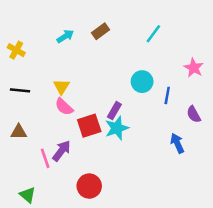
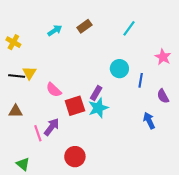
yellow triangle: (62, 87) -> (29, 73), moved

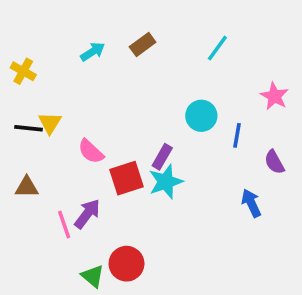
green triangle: (23, 164) -> (93, 276), moved

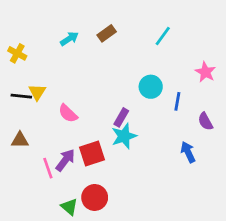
red square: (127, 178) -> (92, 153), moved

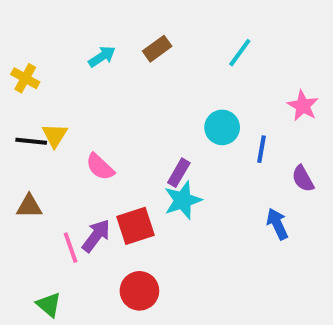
green triangle: (69, 207) -> (49, 305), moved

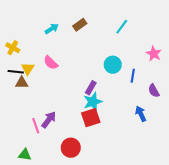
yellow cross: (25, 78) -> (13, 48), moved
pink semicircle: (100, 167) -> (51, 63), moved
brown triangle: (29, 206) -> (22, 83), moved
red square: (135, 226) -> (91, 118), moved
green triangle: (49, 305) -> (25, 155), turned -32

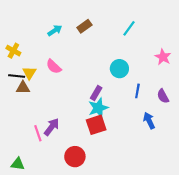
blue line: (133, 76) -> (137, 91), moved
green triangle: (25, 155) -> (18, 164), moved

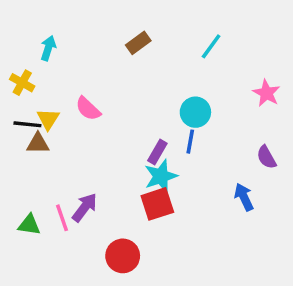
cyan arrow: (55, 30) -> (48, 48), moved, turned -40
blue line: (137, 91) -> (190, 142), moved
green triangle: (18, 164) -> (29, 225), moved

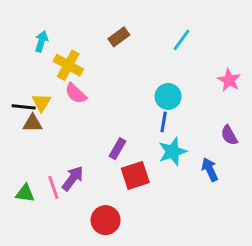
yellow cross: (22, 83) -> (68, 65), moved, size x1.4
purple rectangle: (157, 152) -> (117, 149), moved
cyan star: (161, 176) -> (173, 152), moved

